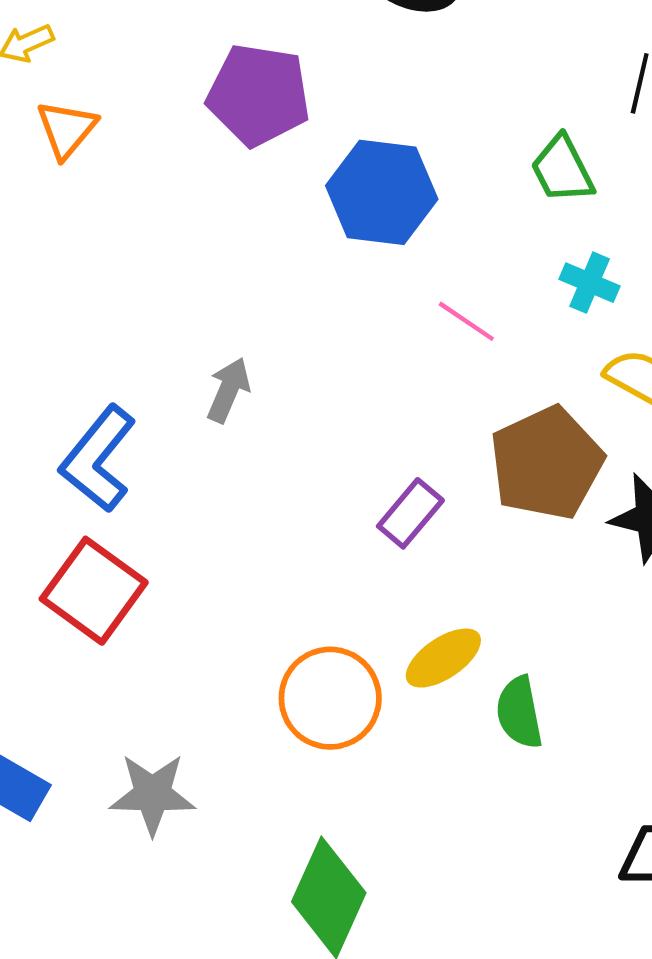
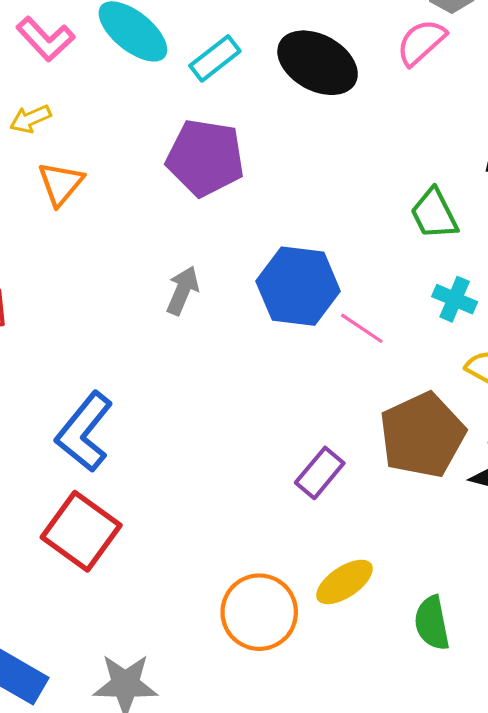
blue hexagon: (382, 192) -> (298, 286), moved
gray arrow: (228, 390) -> (183, 291), moved
green semicircle: (519, 712) -> (432, 623), moved

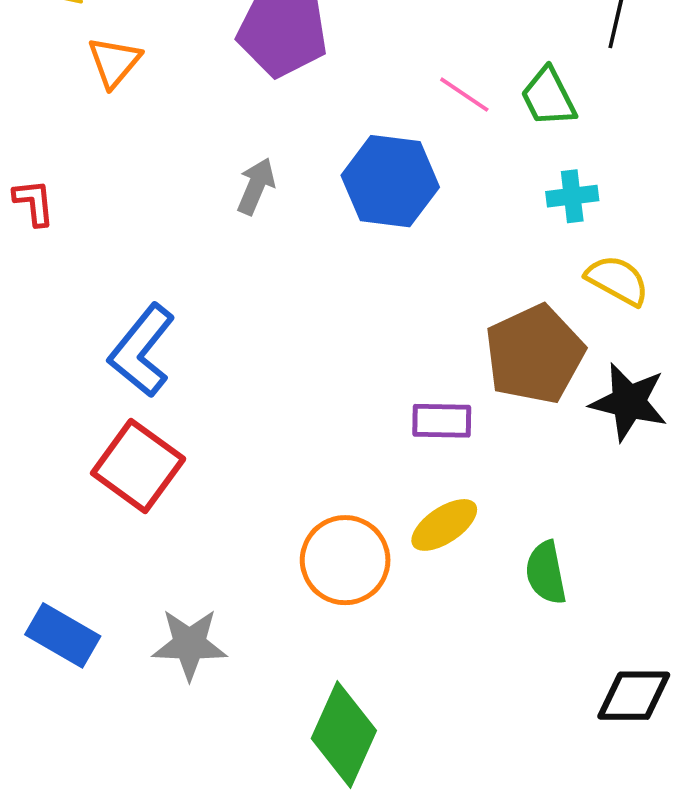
cyan cross: (455, 299) -> (572, 196), turned -30
pink line: (362, 328) -> (464, 95), moved
purple rectangle: (320, 473) -> (442, 421), moved, turned 51

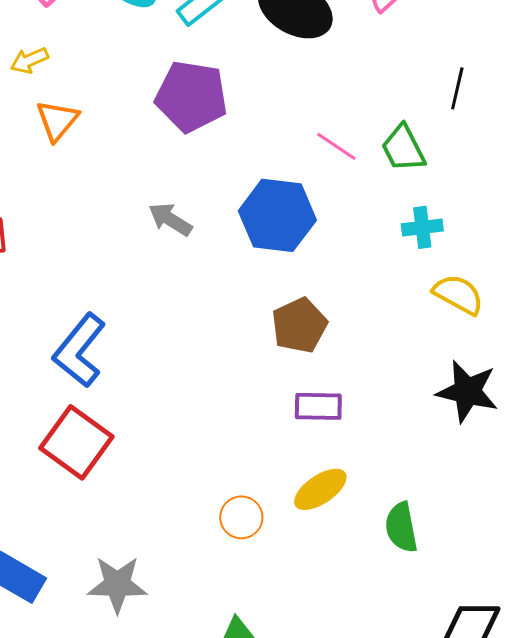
gray arrow: (256, 186) -> (170, 219), turned -81
brown pentagon: (535, 354) -> (299, 325), moved, size x0.7
orange circle: (345, 560) -> (241, 517), size x0.6

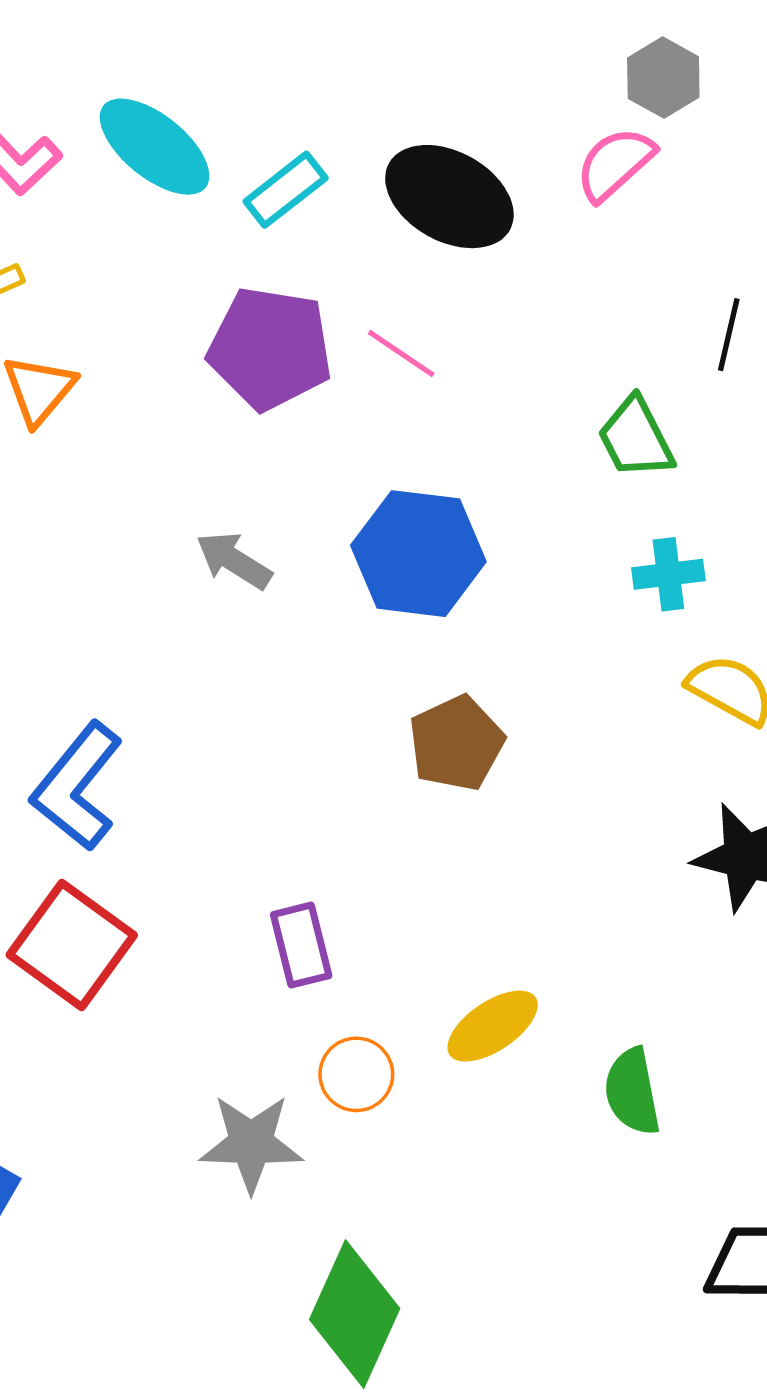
pink line: (336, 146) -> (401, 354), moved
purple rectangle: (318, 406) -> (301, 945), moved, turned 75
gray star: (117, 584) -> (251, 1143), moved

